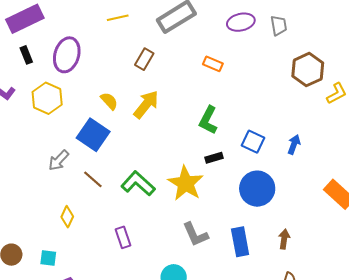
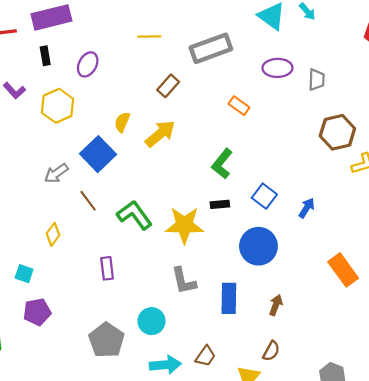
purple ellipse: (67, 55) -> (88, 64), size x0.7
yellow semicircle: (109, 101) -> (122, 122), turned -126
yellow star: (186, 183) -> (184, 225), turned 30

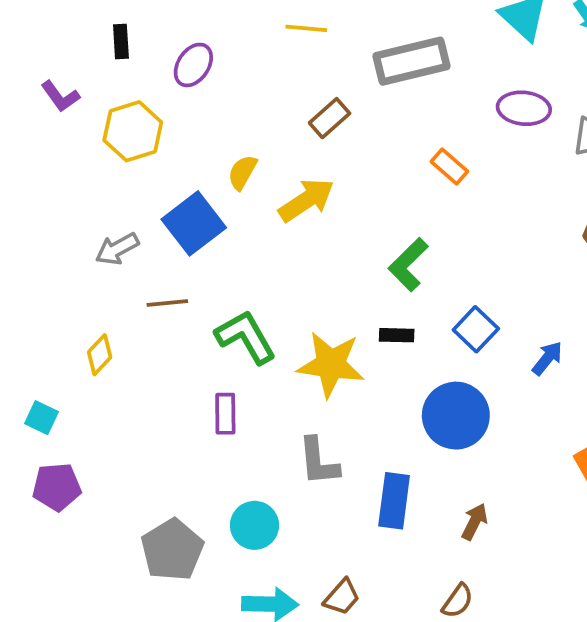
brown line: (88, 201) -> (167, 303), turned -65
purple rectangle: (107, 268) -> (225, 414), moved

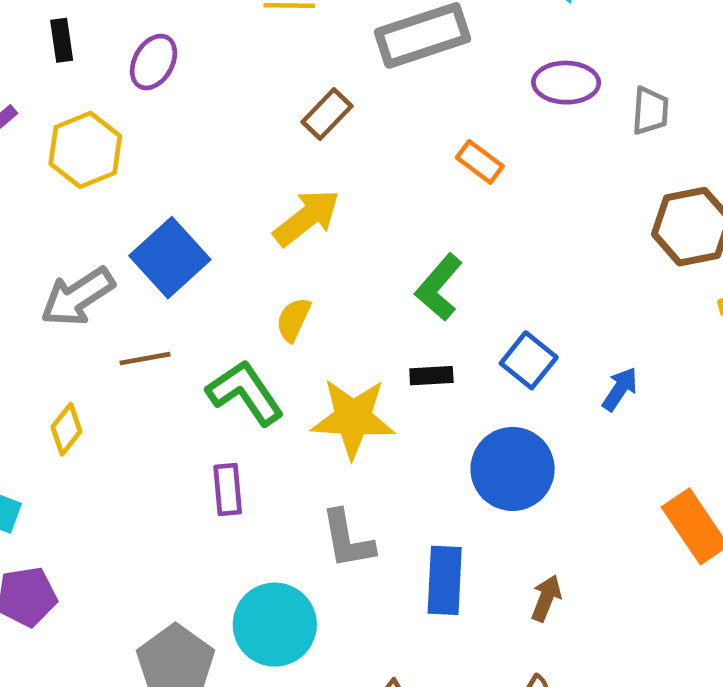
yellow semicircle: (242, 172) -> (293, 319), moved
gray arrow: (117, 249) -> (78, 297), size x1.4
cyan circle: (255, 525) -> (275, 625), size x1.4

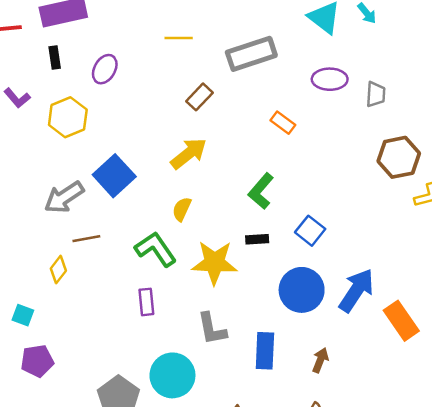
brown line: (145, 359) -> (86, 239), moved
blue arrow: (620, 389) -> (356, 290), moved, size x1.8

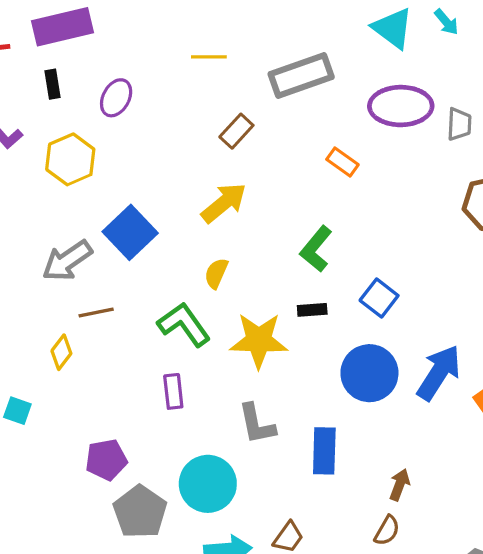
purple ellipse: (330, 79) -> (401, 106), size x1.4
brown arrow: (320, 360) -> (400, 485), moved
purple pentagon: (37, 361) -> (106, 460), moved

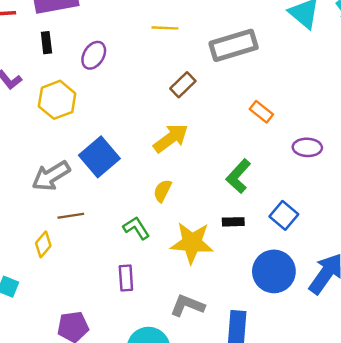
purple ellipse: (401, 106) -> (307, 147), moved, size x0.6
green L-shape: (184, 324) -> (136, 228), size x0.7
gray L-shape: (257, 424) -> (187, 306), turned 120

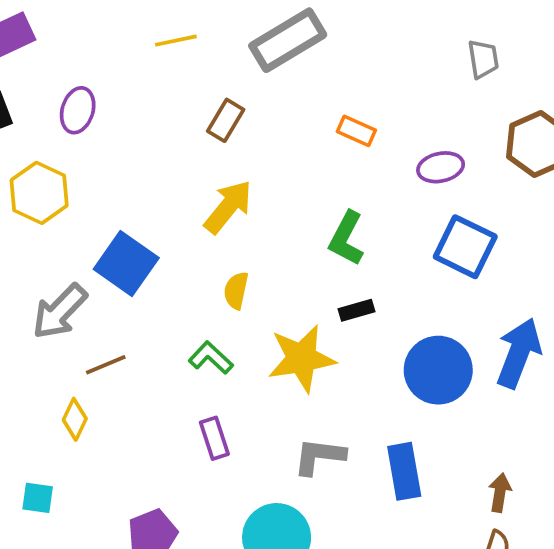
blue square: (284, 215) -> (465, 247), moved, size x1.4

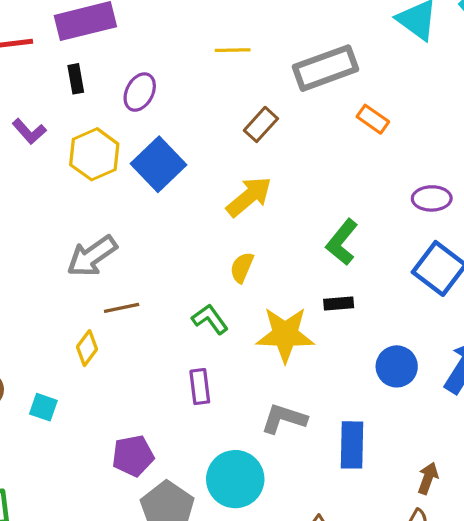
orange rectangle: (356, 131) -> (373, 119), moved
blue square: (126, 264) -> (158, 164), moved
blue circle: (438, 370) -> (397, 366), size x0.7

